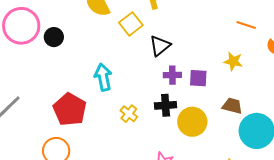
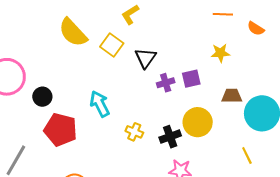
black circle: (54, 37) -> (42, 97), moved
black cross: (166, 105) -> (170, 137), moved
red pentagon: (70, 109) -> (60, 130), moved

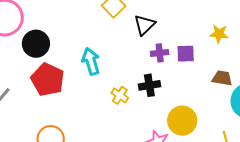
black circle: (42, 97) -> (36, 44), size x1.4
yellow circle: (198, 122) -> (182, 121), moved
black cross: (170, 137) -> (149, 85), moved

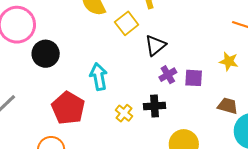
purple cross: (160, 53) -> (168, 75), turned -30
red pentagon: (48, 80) -> (68, 108), moved

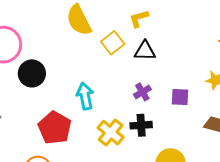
black triangle: (155, 45) -> (145, 51), moved, turned 40
purple cross: (168, 75) -> (142, 92), moved
yellow cross: (124, 113) -> (111, 133), size x1.5

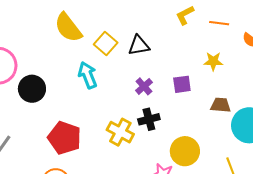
yellow L-shape: (139, 19) -> (185, 15), moved
cyan arrow: (85, 96) -> (88, 75), moved

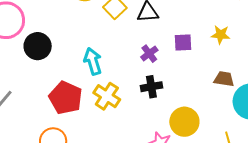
cyan arrow: (88, 75) -> (93, 61), moved
purple square: (182, 84) -> (183, 42), moved
yellow cross: (120, 132) -> (107, 96), moved

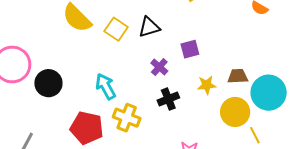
yellow star: (221, 35) -> (207, 85), moved
yellow circle: (184, 122) -> (235, 112), moved

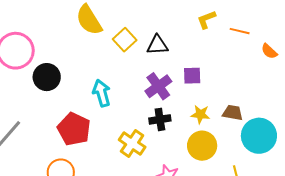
purple cross: (159, 67) -> (158, 86), size x1.5
yellow circle: (235, 112) -> (202, 146), moved
yellow cross: (127, 118) -> (132, 143), moved

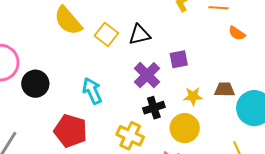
orange semicircle: (269, 51) -> (237, 33), moved
yellow circle: (202, 146) -> (185, 128), moved

